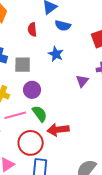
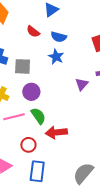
blue semicircle: (63, 26) -> (59, 37), moved
red semicircle: (32, 30) -> (33, 32), turned -48
red circle: (31, 143) -> (28, 145), size x0.6

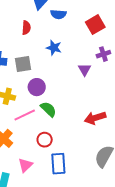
red semicircle: (33, 32) -> (26, 28), turned -112
blue semicircle: (59, 37) -> (58, 14), moved
red arrow: (56, 132) -> (95, 118), moved

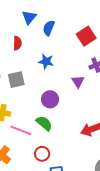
blue semicircle: (58, 14) -> (49, 28), turned 112
purple circle: (37, 87) -> (50, 99), moved
pink line: (25, 115) -> (21, 130), turned 50

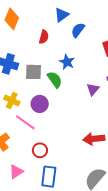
purple circle: (50, 99) -> (40, 104), moved
green semicircle: (44, 123) -> (55, 80), moved

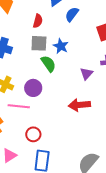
gray square: (33, 72) -> (39, 43), moved
pink line: (25, 122) -> (19, 106), turned -30
red arrow: (94, 139) -> (79, 105), moved

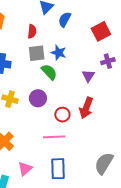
red arrow: (79, 105) -> (86, 108), turned -55
pink line: (19, 106) -> (54, 137), moved
red circle: (33, 134) -> (62, 115), moved

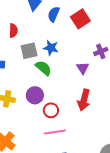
red semicircle: (32, 31) -> (13, 31), moved
red square: (101, 31) -> (80, 19), moved
red circle: (62, 115) -> (51, 110), moved

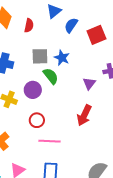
red semicircle: (13, 31) -> (29, 26), moved
purple circle: (35, 95) -> (33, 90), moved
red circle: (51, 110) -> (37, 120), moved

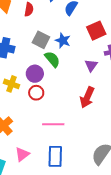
red square: (96, 35) -> (96, 31), moved
gray square: (40, 56) -> (41, 40), turned 30
red circle: (37, 120) -> (36, 93), moved

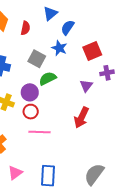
blue star: (63, 41) -> (59, 48), moved
green semicircle: (52, 59) -> (48, 78), turned -78
pink line: (53, 124) -> (39, 132), moved

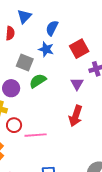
blue triangle: (50, 13) -> (24, 16), moved
purple circle: (30, 92) -> (11, 88), moved
red circle: (31, 112) -> (14, 125), moved

